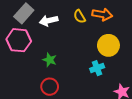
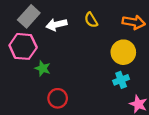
orange arrow: (102, 14) -> (134, 22), moved
green star: (50, 60) -> (43, 68), moved
cyan cross: (97, 68) -> (121, 80), moved

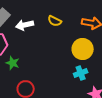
yellow semicircle: (91, 20) -> (55, 21), turned -32

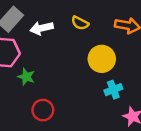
yellow circle: (83, 49) -> (102, 59), moved

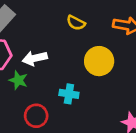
white arrow: (42, 28) -> (35, 58), moved
cyan cross: (113, 90) -> (69, 94), moved, turned 30

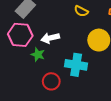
cyan cross: (69, 94) -> (76, 65), size x1.5

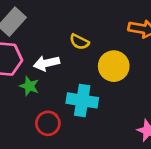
yellow semicircle: (81, 11) -> (79, 42), moved

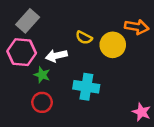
yellow circle: (114, 66) -> (113, 45), moved
red circle: (48, 123) -> (42, 102), moved

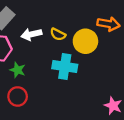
white arrow: (56, 56) -> (31, 34), moved
cyan cross: (86, 87) -> (65, 67), moved

